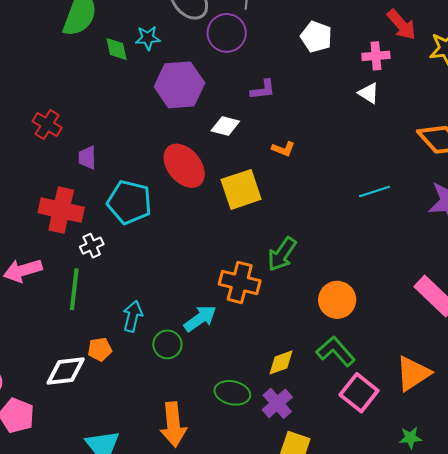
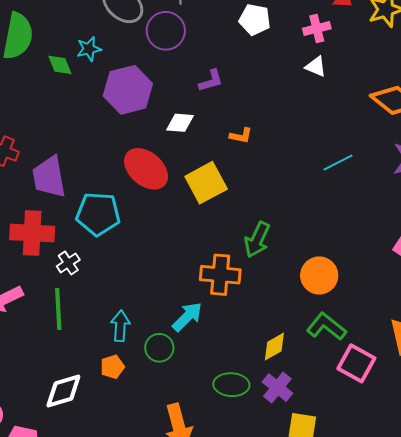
purple trapezoid: (87, 158) -> (49, 177), size x1.8
orange pentagon: (100, 349) -> (112, 367), moved

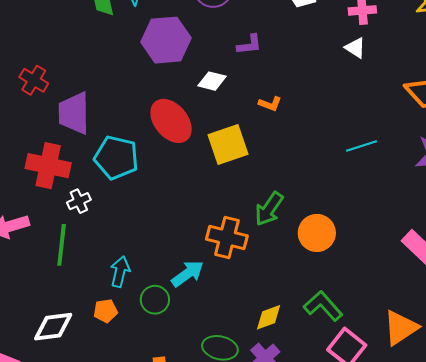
orange circle: (319, 275) -> (317, 233), moved

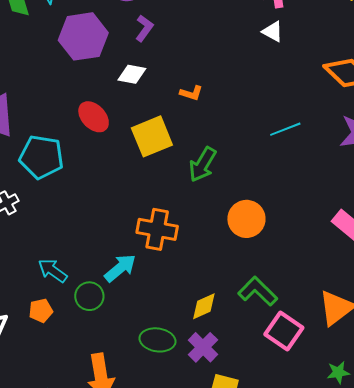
purple L-shape: (249, 45) -> (144, 28), moved, turned -44
red ellipse: (171, 121) -> (94, 117), size x0.7
green arrow: (269, 209) -> (203, 164), moved
cyan arrow: (120, 272) -> (53, 271), turned -64

